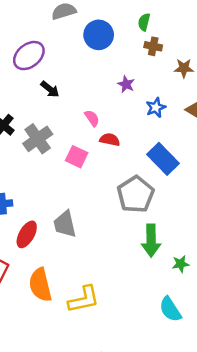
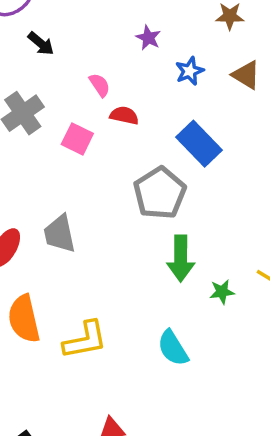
cyan semicircle: (170, 309) -> (173, 348), moved

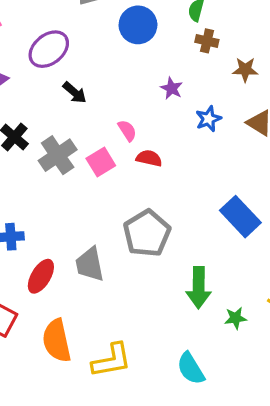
pink square: (77, 139) -> (101, 162), moved, turned 32
blue rectangle: (199, 144) -> (240, 217), moved
gray pentagon: (160, 193) -> (147, 233), moved

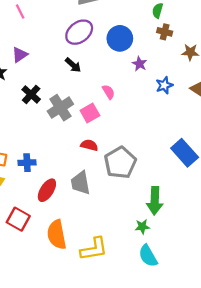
blue circle: (138, 25) -> (120, 38), moved
purple ellipse: (49, 49) -> (79, 32), moved
red semicircle: (149, 158) -> (89, 145), moved
green star: (236, 318) -> (142, 227), moved

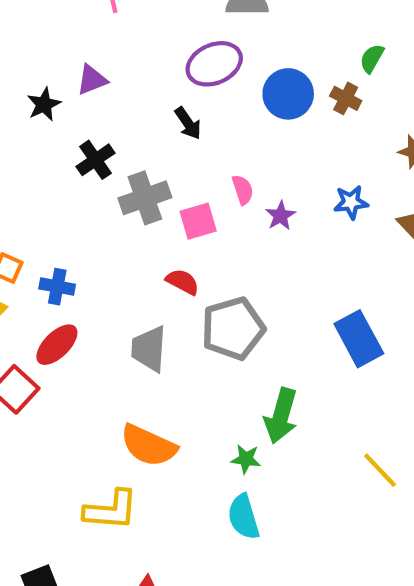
brown cross: (165, 32) -> (346, 98), moved
purple star: (140, 64) -> (281, 216), moved
red ellipse: (47, 190) -> (57, 345), moved
orange semicircle: (57, 235) -> (148, 446), moved, turned -68
yellow L-shape: (94, 249) -> (111, 510), moved

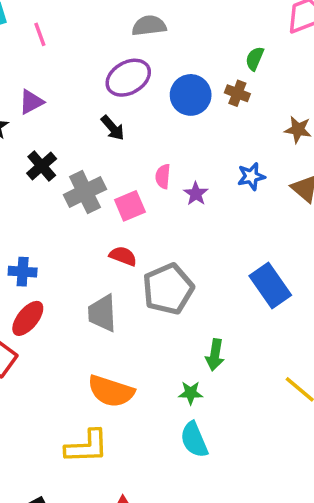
pink semicircle: (243, 190) -> (163, 176), turned -150
green arrow: (281, 416) -> (215, 355), size x0.7

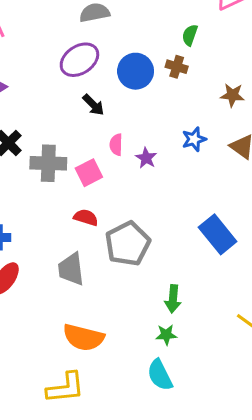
black arrow: (113, 128) -> (93, 105), moved
gray cross: (85, 192) -> (48, 163), turned 32
green star: (191, 393) -> (166, 335), moved

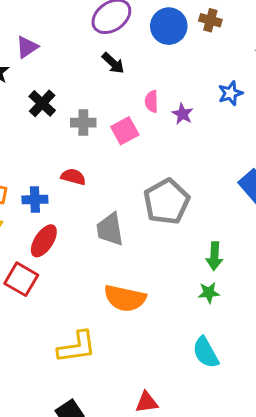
black arrow: (93, 105) -> (113, 63), moved
gray cross: (48, 163) -> (83, 123), size x0.7
red semicircle: (86, 217) -> (73, 177), moved
cyan semicircle: (160, 375) -> (206, 352), moved
yellow L-shape: (66, 388) -> (77, 347), moved

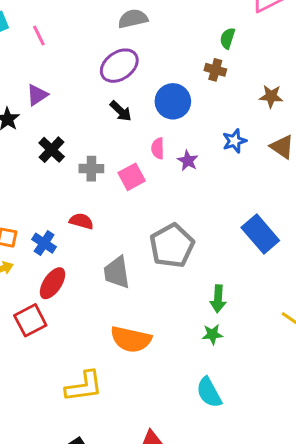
blue circle: (169, 26) -> (173, 101), moved
blue cross: (35, 200) -> (44, 243), turned 35
red square: (21, 279) -> (30, 320), turned 32

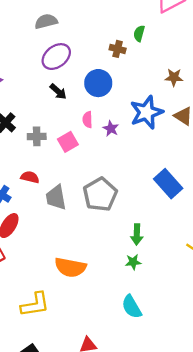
gray semicircle: (133, 19) -> (46, 21), moved
brown cross: (215, 70) -> (118, 49), moved
blue star: (234, 141) -> (146, 112), size x1.8
gray trapezoid: (117, 272) -> (56, 197), moved

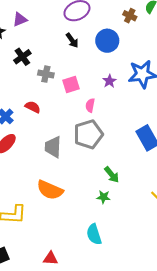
pink semicircle: (87, 120) -> (90, 105), moved
gray trapezoid: (56, 197) -> (53, 147), moved
green arrow: (137, 235) -> (112, 175), turned -54

